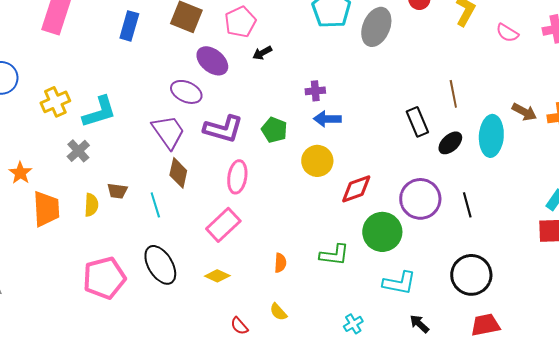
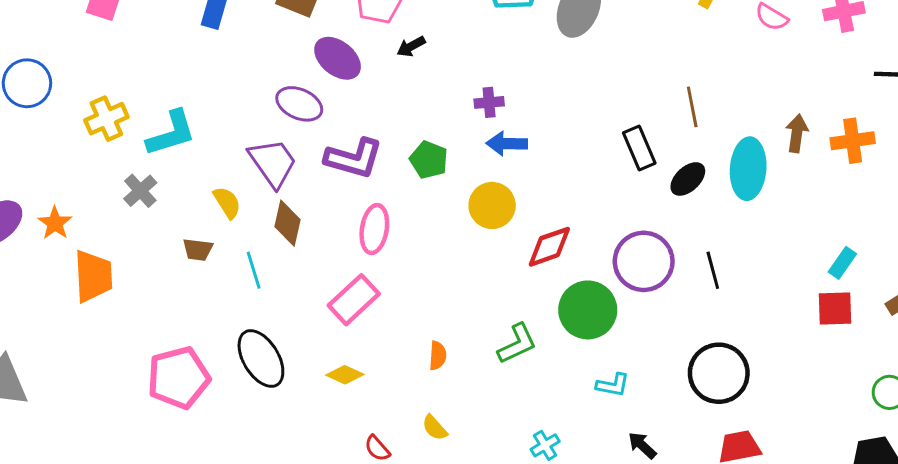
brown arrow: (524, 112) -> (797, 133), turned -110
yellow semicircle: (91, 205) -> (227, 203), moved, turned -35
green L-shape: (334, 255) -> (517, 344), turned -32
cyan L-shape: (399, 283) -> (613, 385), size x0.7

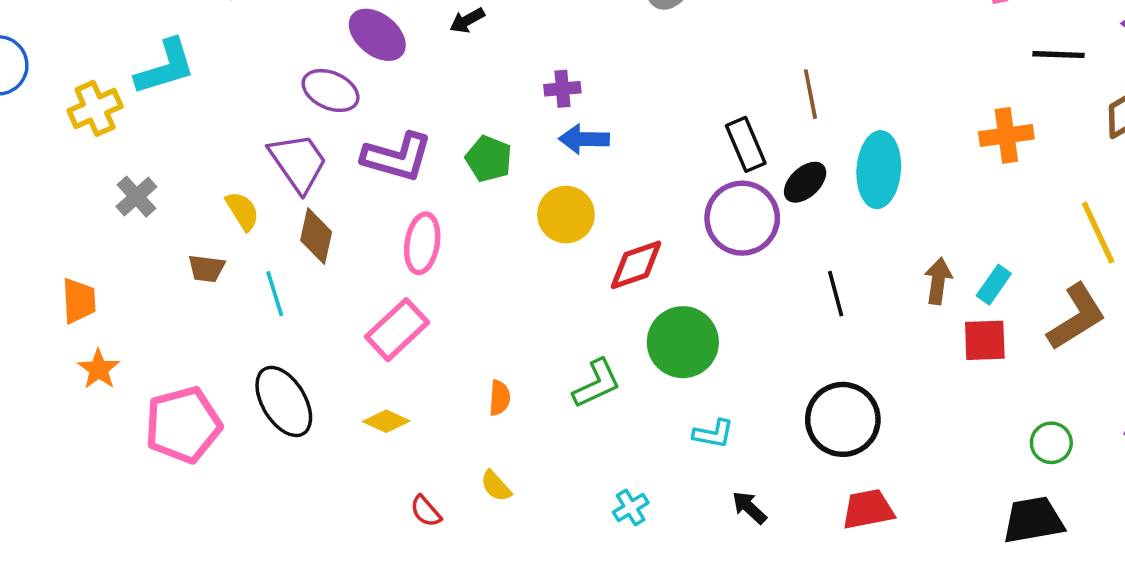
cyan L-shape: (171, 133) -> (165, 67), moved
brown arrow: (797, 133) -> (938, 281), moved
orange star: (55, 223) -> (99, 369), moved
purple circle: (644, 261) -> (742, 218), moved
orange trapezoid: (93, 276) -> (79, 301), size x0.7

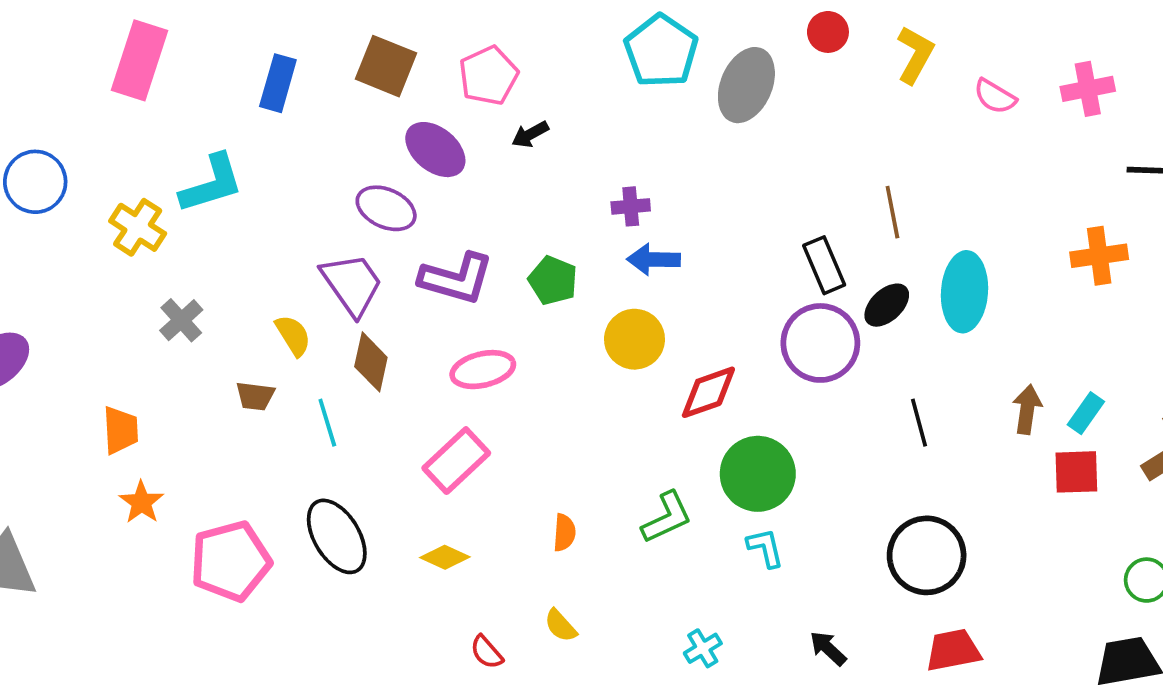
yellow cross: (95, 108) -> (138, 227), turned -33
pink ellipse: (422, 243) -> (483, 370), turned 68
cyan L-shape: (713, 434) -> (765, 548), moved, turned -114

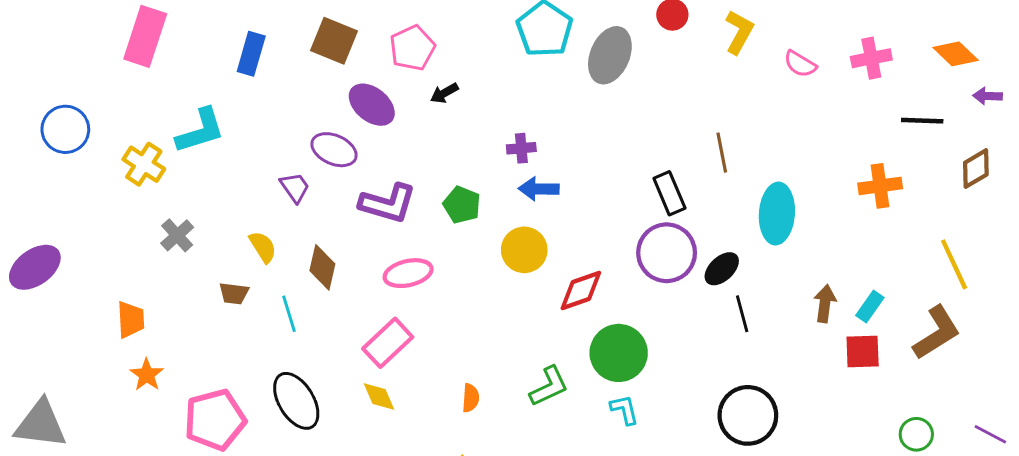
purple trapezoid: (352, 284) -> (295, 187), moved, size x0.6
black ellipse: (887, 305) -> (722, 269), moved
yellow diamond: (445, 557) -> (379, 397), moved, turned 42

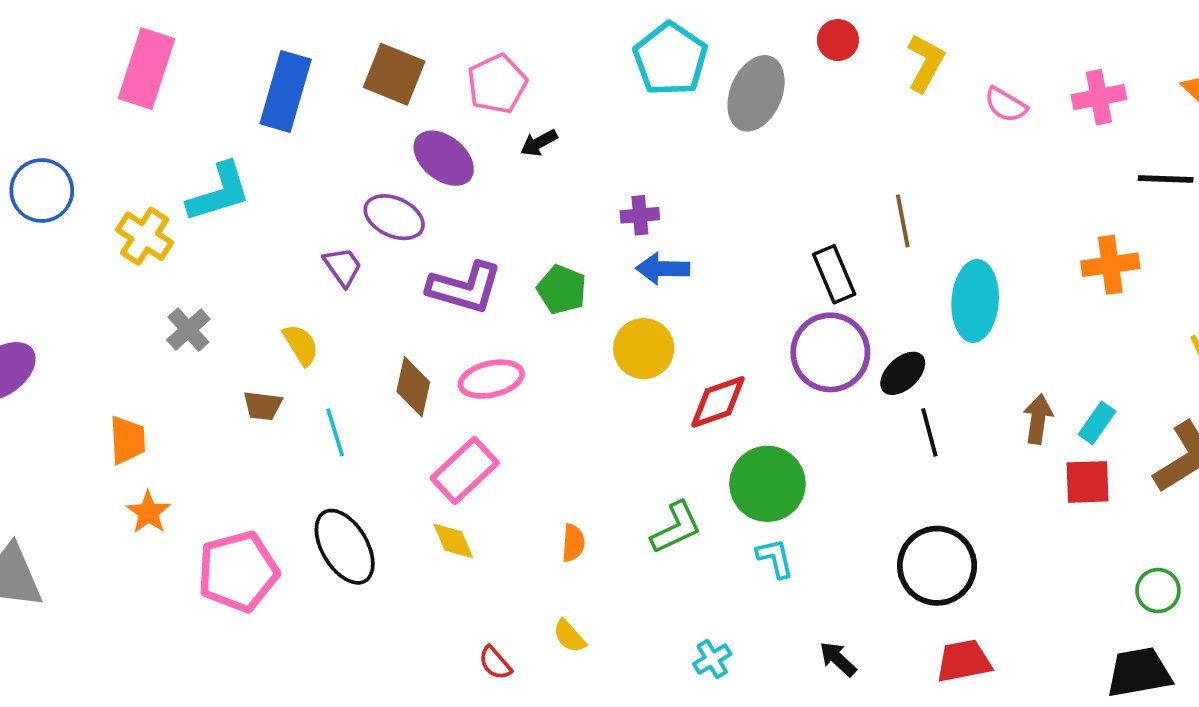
blue rectangle: (251, 54) -> (286, 91), size x1.4
brown diamond: (322, 267) -> (413, 387), moved

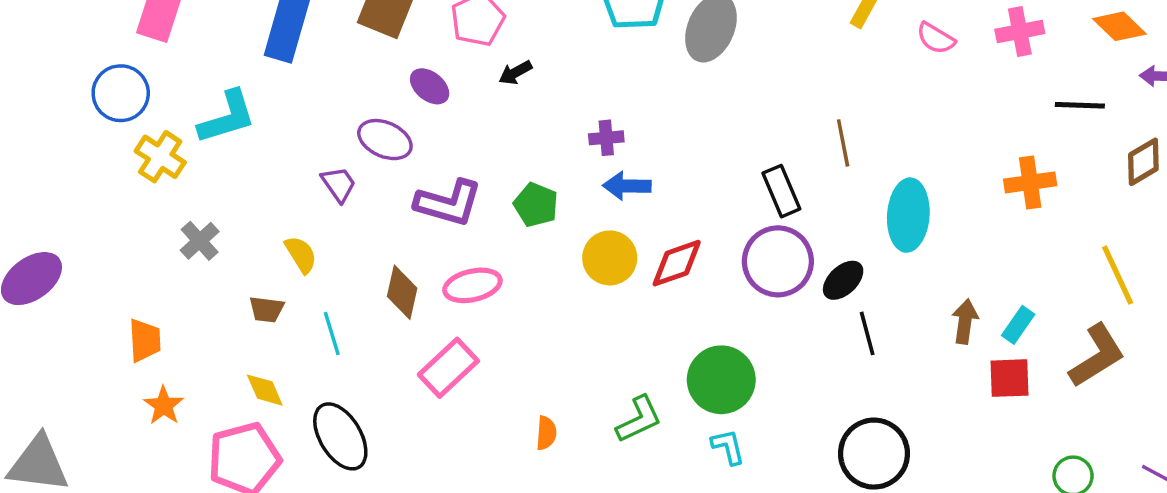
purple ellipse: (444, 158) -> (430, 86), size x0.7
blue circle: (42, 190) -> (121, 93), moved
red diamond: (718, 402) -> (677, 263), moved
yellow diamond: (453, 541) -> (265, 390), moved

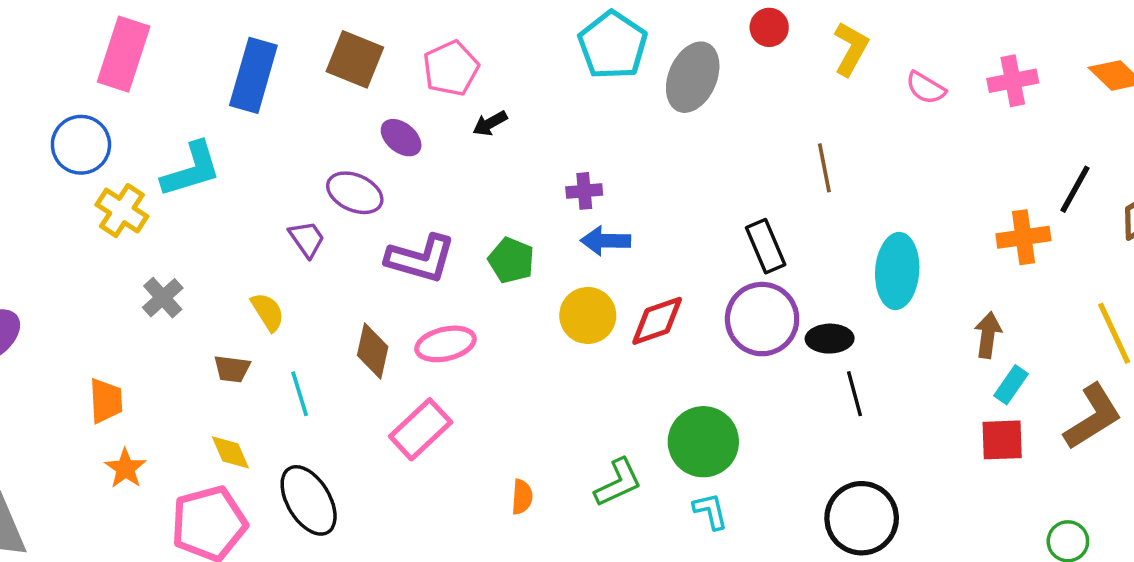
black line: (1080, 105) -> (1075, 189), moved, turned -63
brown line: (843, 143) -> (824, 168), moved
black ellipse: (843, 280) -> (830, 339), turned 42
brown arrow: (965, 321) -> (988, 335), moved

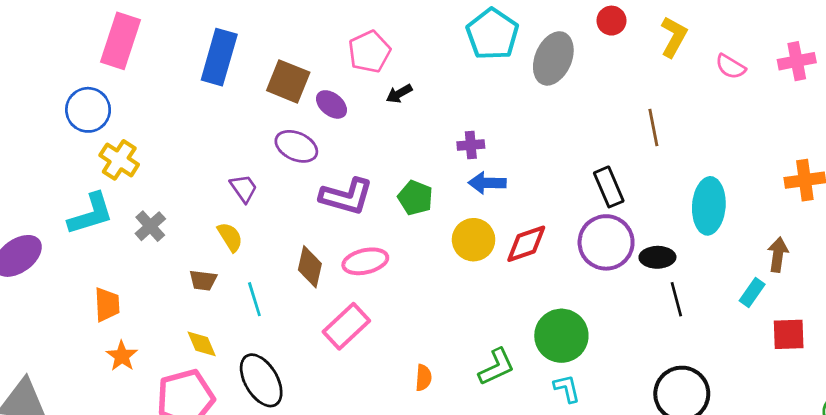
brown square: (355, 59) -> (288, 81), moved
cyan L-shape: (191, 170) -> (91, 214), moved
purple trapezoid: (307, 239) -> (244, 188), moved
cyan rectangle: (1011, 385) -> (752, 292), moved

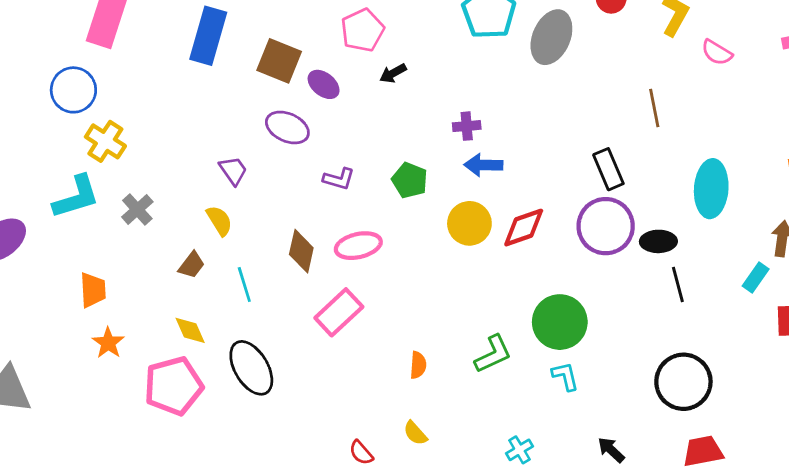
pink semicircle: (730, 67) -> (717, 52), moved
purple L-shape: (346, 196) -> (339, 179), size x0.6
brown trapezoid: (203, 280) -> (192, 265), turned -60

